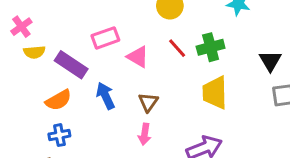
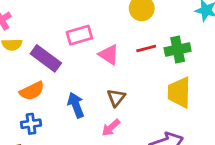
red line: (177, 48) -> (146, 49), turned -66
blue arrow: (105, 96) -> (76, 105), moved
pink arrow: (145, 134) -> (111, 128), turned 36

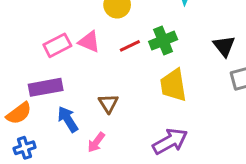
pink triangle: (109, 55) -> (89, 42), moved
purple rectangle: (46, 58) -> (46, 87), moved, turned -36
pink arrow: (111, 128) -> (96, 142), moved

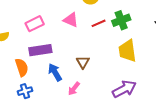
pink rectangle: (57, 45) -> (35, 24), moved
orange semicircle: (19, 113) -> (22, 67), turned -72

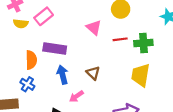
pink rectangle: (35, 24) -> (44, 16), moved, turned -30
brown triangle: (83, 62) -> (93, 73), turned -32
blue cross: (25, 91) -> (27, 84), turned 32

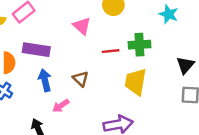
red line: (120, 39) -> (111, 51), moved

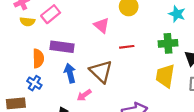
green cross: (139, 45) -> (168, 43), moved
brown triangle: (81, 79) -> (101, 71), size x1.6
yellow trapezoid: (136, 82) -> (165, 76), moved

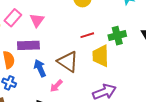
pink triangle: (102, 25) -> (37, 20), moved, turned 35
green cross: (168, 43) -> (117, 36), moved
yellow trapezoid: (165, 76) -> (101, 56), moved

